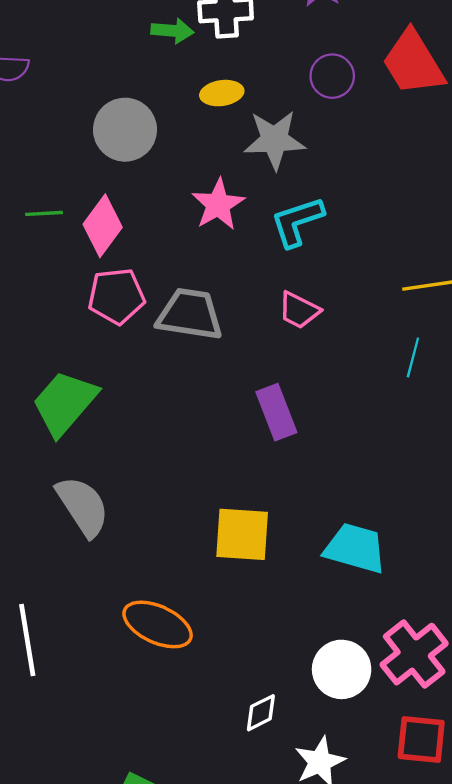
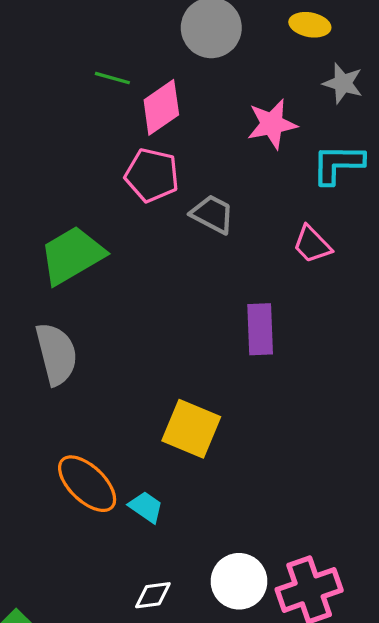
gray star: (275, 140) -> (343, 83), size x0.7
gray trapezoid: (190, 314) -> (212, 214), size x0.7
cyan trapezoid: (355, 548) -> (146, 507), moved, size x0.6

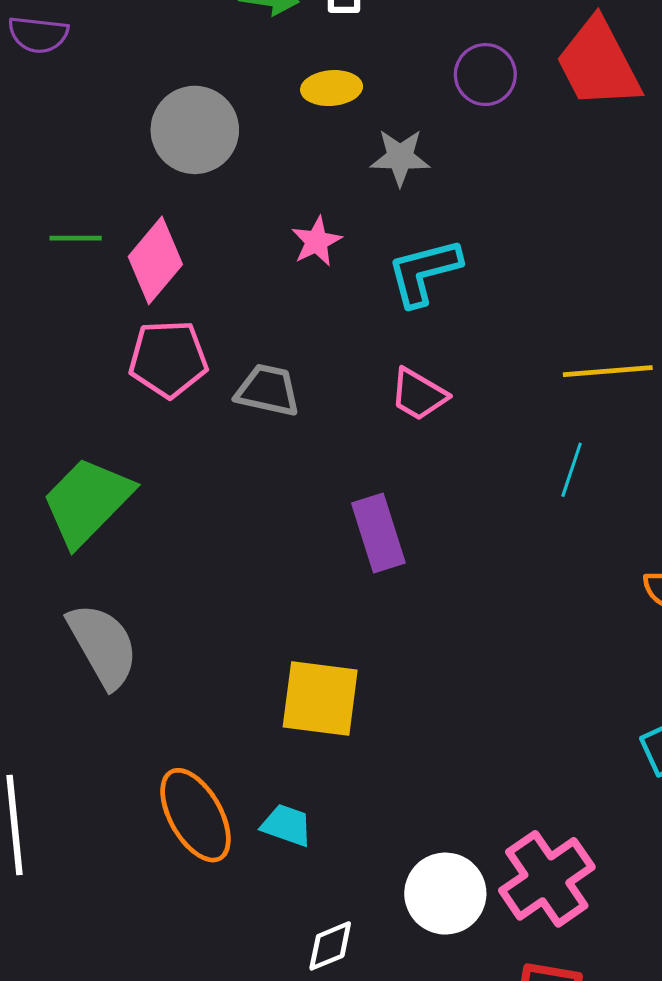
pink star: (272, 124) -> (317, 241), size x0.7
orange ellipse: (87, 484) -> (196, 815), turned 32

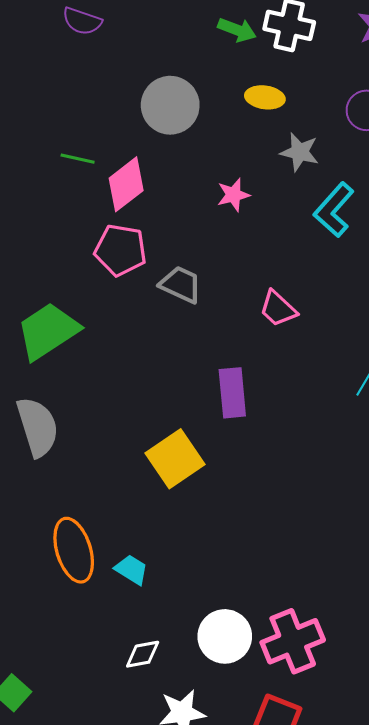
cyan L-shape: (424, 272) -> (334, 210), moved, turned -46
yellow square: (320, 698) -> (175, 459), moved, turned 36

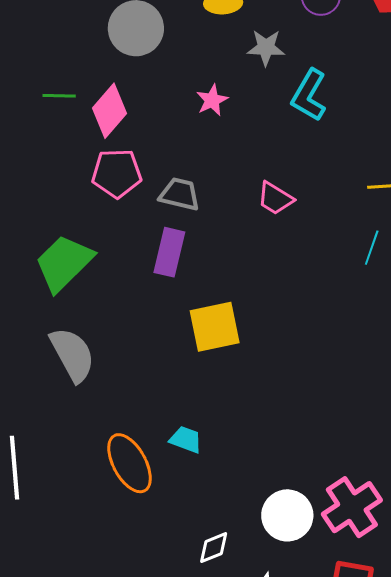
purple rectangle: (232, 393) -> (169, 252), moved, turned 30
yellow square: (175, 459) -> (215, 327), moved, turned 34
cyan trapezoid: (131, 570) -> (186, 440), moved

